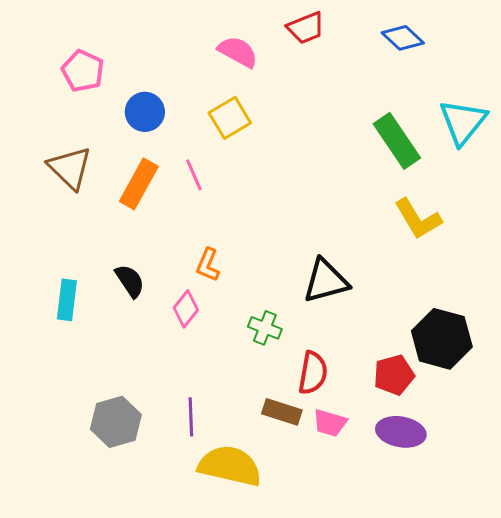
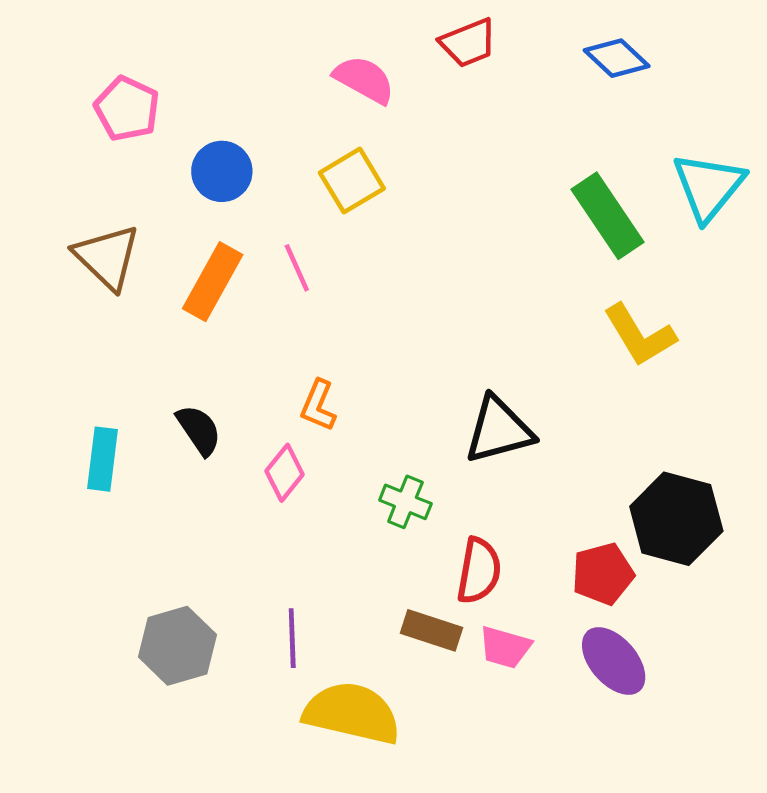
purple ellipse: (401, 432) -> (614, 661), turned 39

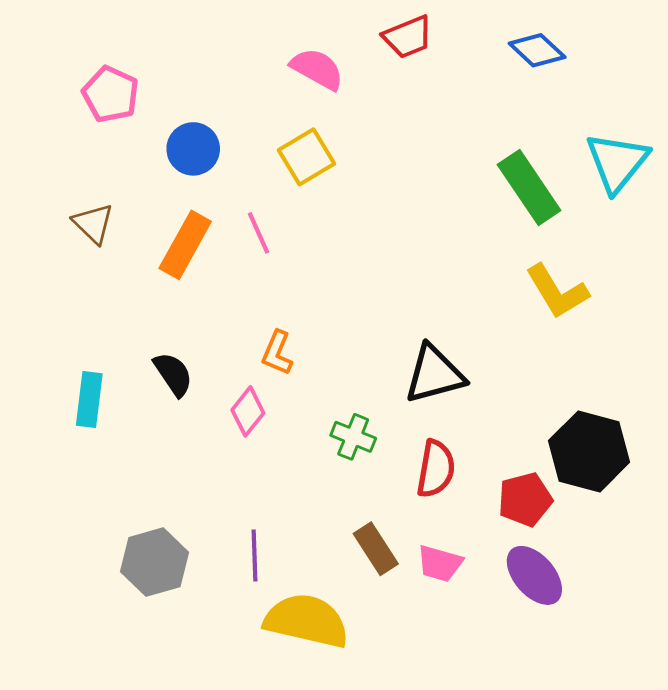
brown triangle: (107, 257) -> (93, 224), size x0.7
red semicircle: (479, 571) -> (436, 469), moved
brown rectangle: (431, 630) -> (376, 549), turned 39

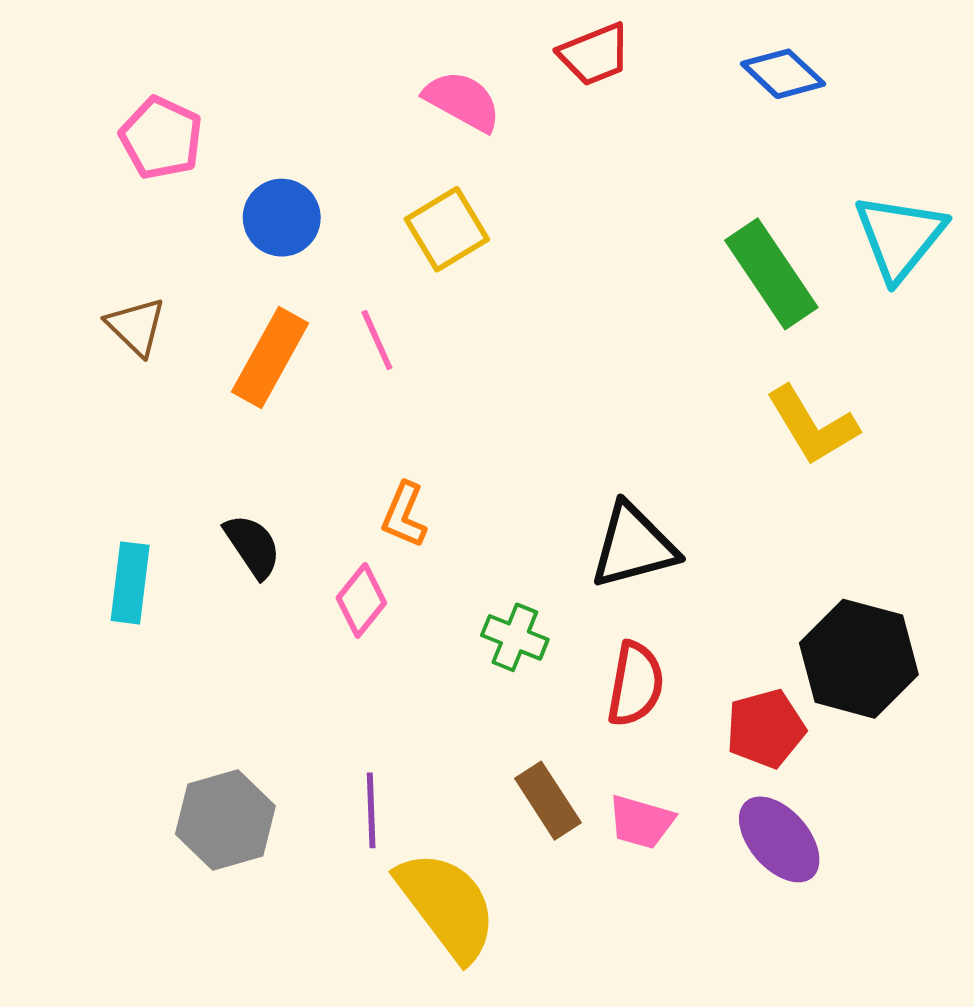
yellow semicircle: (306, 621) -> (447, 905), turned 40

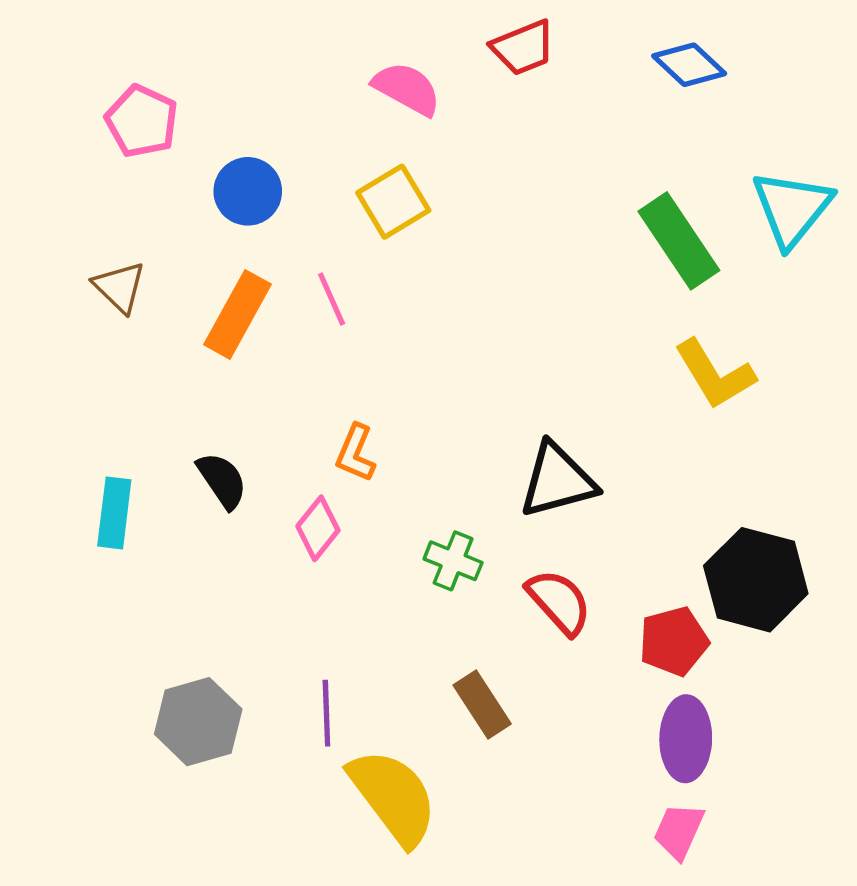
red semicircle: (635, 684) -> (559, 602), turned -52
pink trapezoid: (641, 822) -> (679, 831), moved, turned 98
purple ellipse: (779, 839) -> (686, 739), turned 42

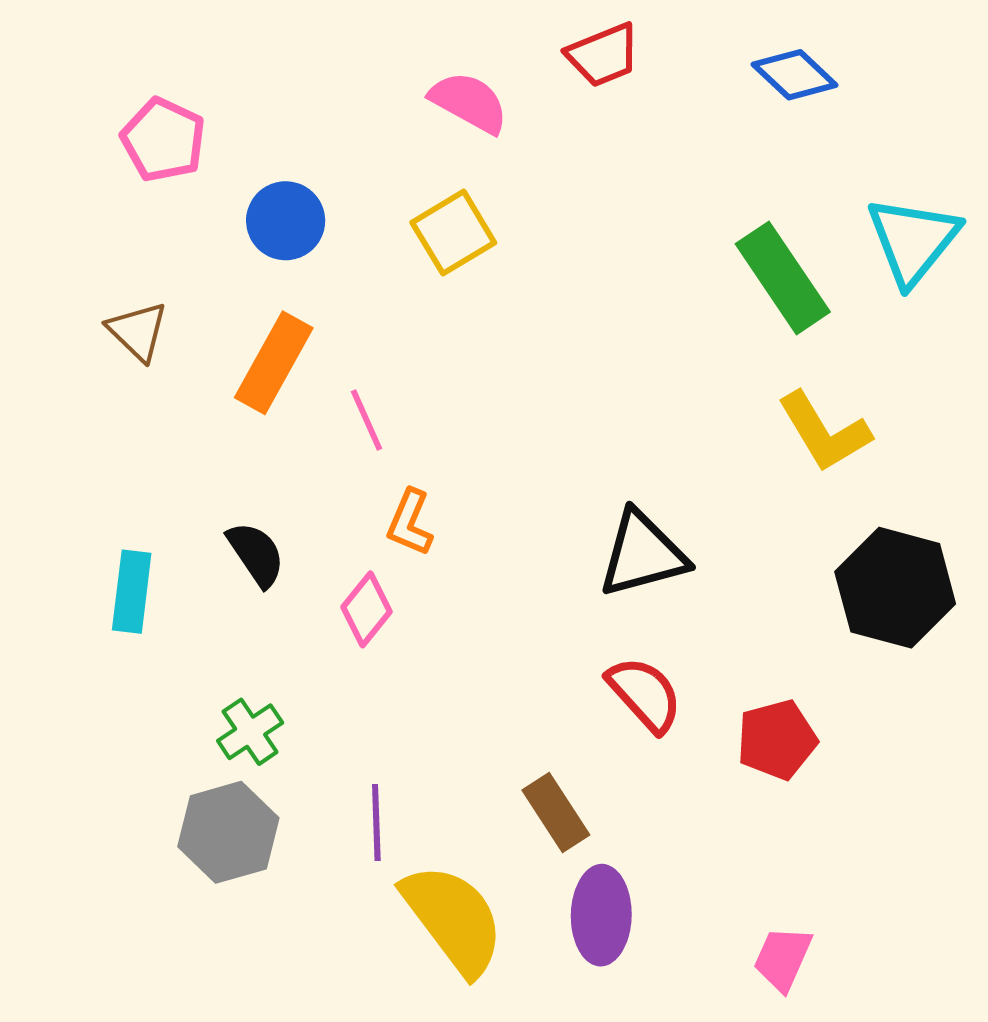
pink line: (332, 299) -> (366, 420), moved
green cross: (453, 561) -> (250, 732), moved, turned 34
black hexagon: (756, 580) -> (895, 588), moved
purple ellipse: (686, 739) -> (601, 915), moved

